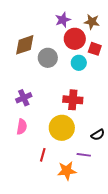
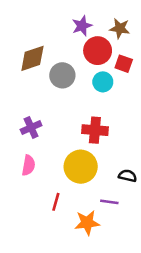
black semicircle: (98, 135) -> (128, 176), turned -136

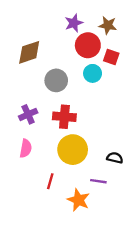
gray circle: (62, 75) -> (56, 80), moved
red cross: (95, 130) -> (64, 117), moved
orange star: (87, 223) -> (78, 200), turned 30

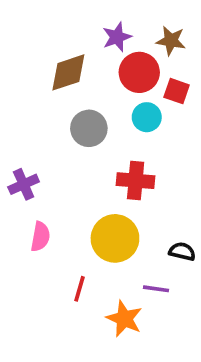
brown diamond: (29, 52) -> (68, 72), moved
purple cross: (28, 114) -> (24, 184), moved
red cross: (64, 117) -> (136, 181), moved

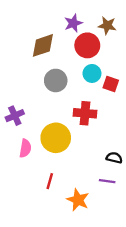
red square: (177, 91) -> (111, 84), moved
yellow circle: (115, 238) -> (56, 138), moved
purple line: (156, 289) -> (107, 181), moved

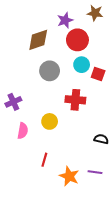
brown star: (107, 25) -> (95, 13), moved
yellow circle: (56, 138) -> (50, 121), size x0.6
purple line: (107, 181) -> (95, 172), moved

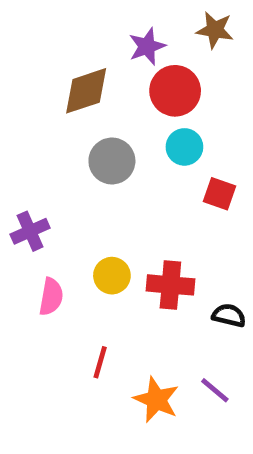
red square: (98, 74) -> (220, 194), moved
red cross: (75, 100) -> (170, 285), moved
purple line: (95, 172) -> (215, 390), turned 32

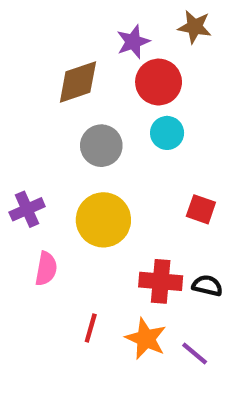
red square: (220, 194) -> (201, 209), moved
yellow circle: (112, 276) -> (103, 220), moved, size x1.6
red cross: (170, 285) -> (161, 281), moved
orange star: (156, 400) -> (146, 339), moved

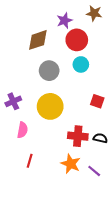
red line: (91, 328) -> (30, 161), moved

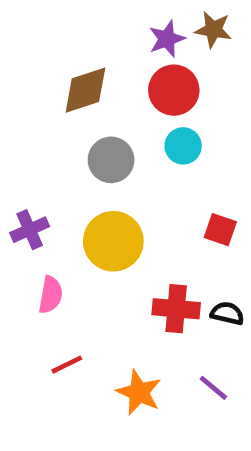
purple star: (64, 20) -> (167, 39), moved
red line: (30, 161) -> (67, 365), turned 48
orange star: (71, 164) -> (139, 392), moved

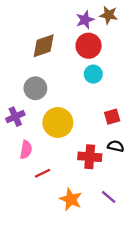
gray circle: (111, 160) -> (35, 88), moved
red square: (220, 230) -> (112, 117), turned -35
black semicircle: (227, 313) -> (116, 146), moved
red line: (67, 365) -> (42, 173), moved

